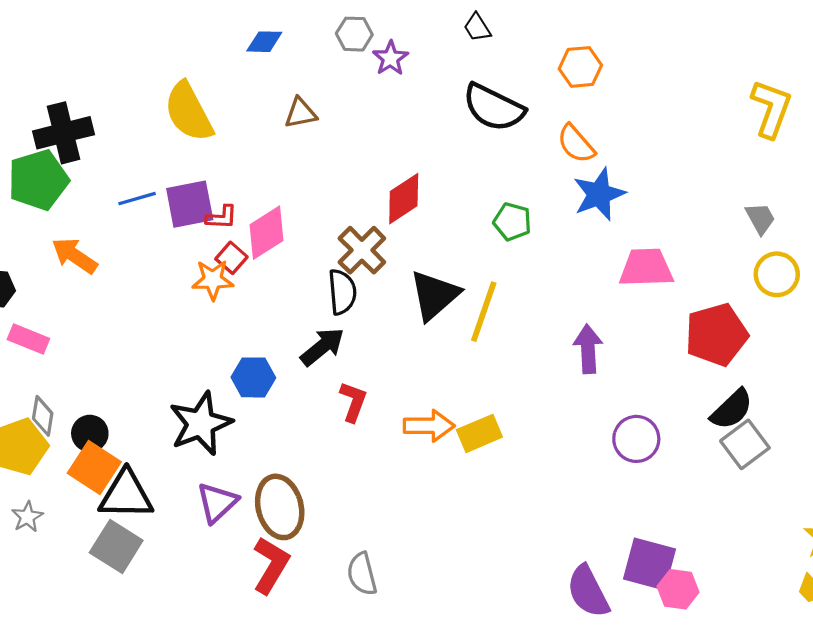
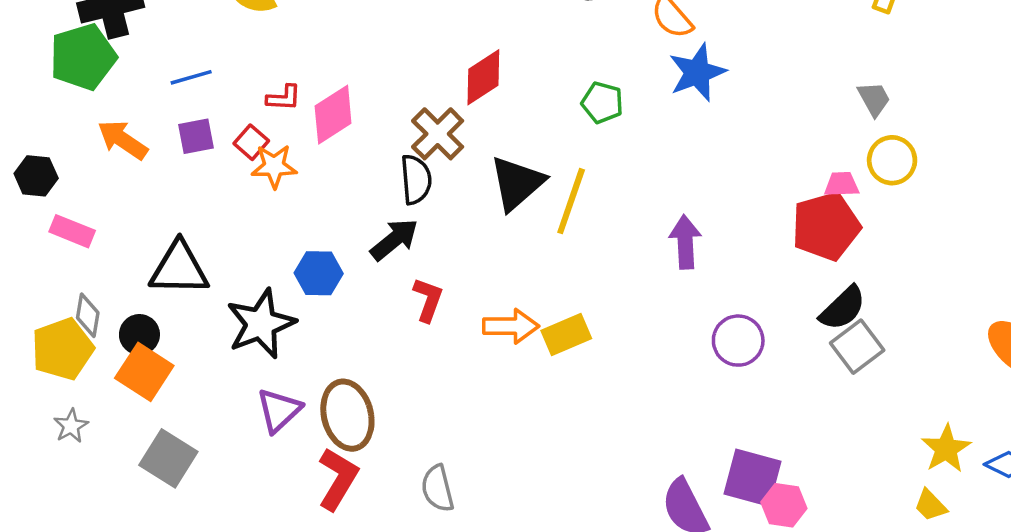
purple square: (190, 204) -> (196, 136), moved, size x0.7
red square: (231, 258) -> (251, 142), moved
pink trapezoid: (646, 268) -> (842, 184), moved, size x0.6
black triangle: (126, 495) -> (179, 268), moved

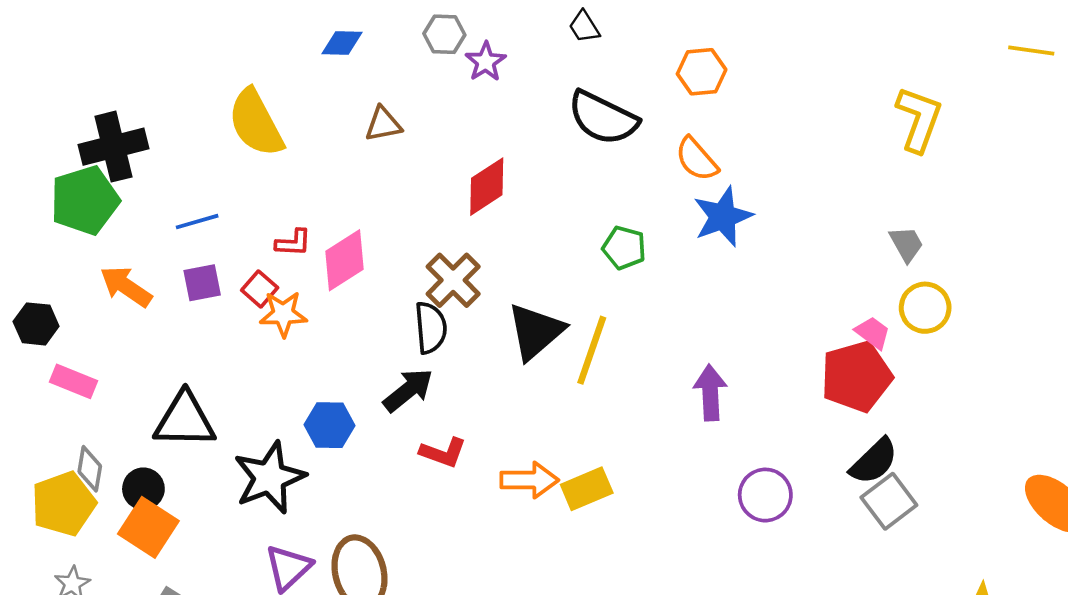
red diamond: (483, 77) -> (487, 187), moved
pink trapezoid: (842, 184) -> (873, 333), turned 39
red L-shape: (428, 300) -> (443, 453), turned 90

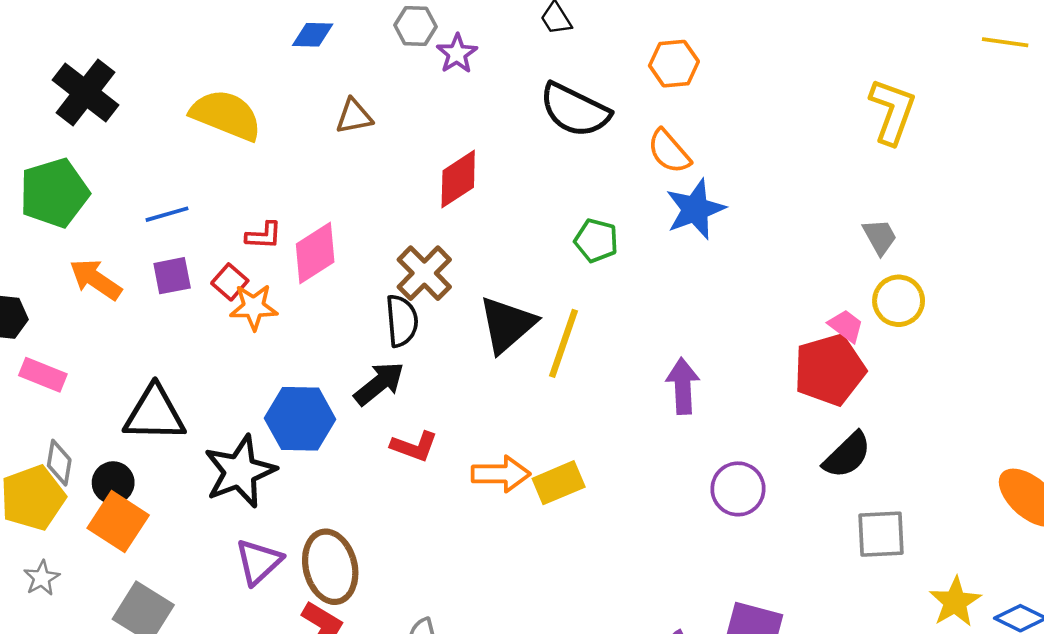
yellow semicircle: (256, 123) -> (226, 115), turned 140
black cross: (113, 147) -> (86, 92), moved, turned -38
blue hexagon: (330, 425) -> (300, 419), size x1.4
gray square: (889, 501) -> (881, 534), moved, turned 34

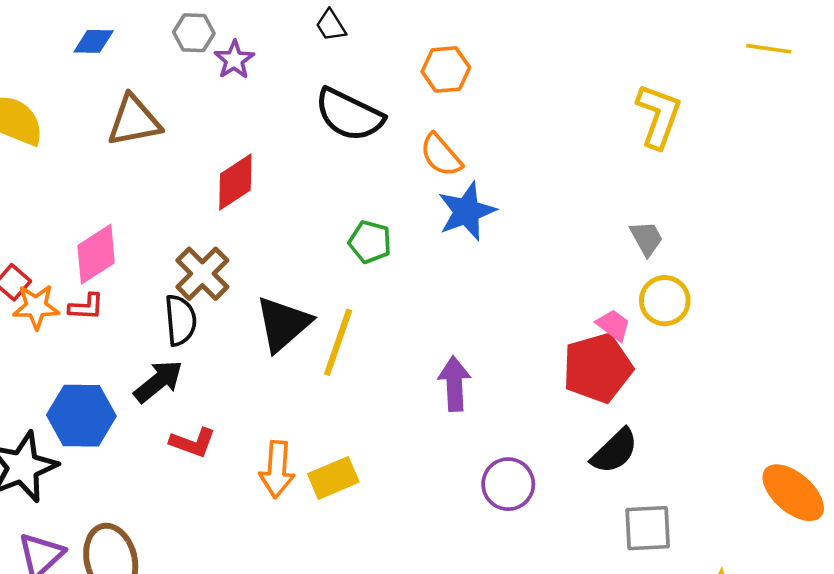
brown triangle: (354, 116) -> (134, 121), size x1.5
red L-shape: (264, 236) -> (86, 307), moved
orange arrow: (501, 474) -> (277, 469), turned 94

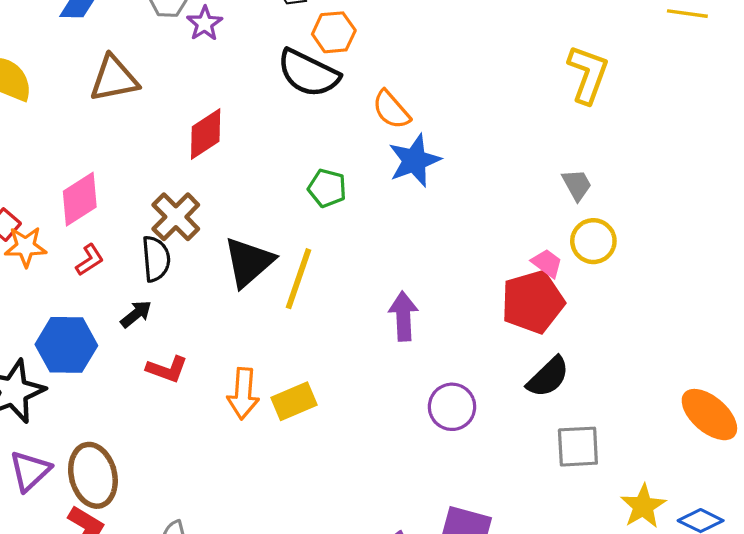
orange hexagon: (446, 69) -> (334, 32), moved
red L-shape: (86, 307) -> (90, 260), moved, turned -36
black arrow: (158, 381) -> (136, 314), size x0.7

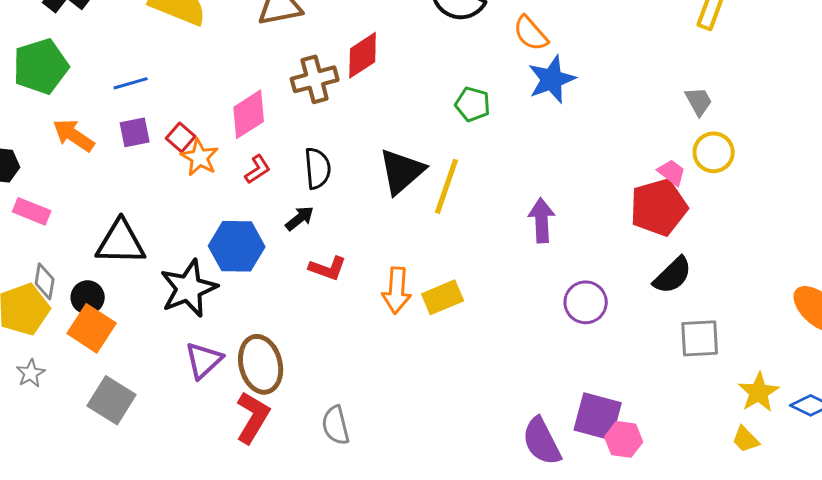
brown cross: (176, 217) -> (315, 79), moved, turned 30
orange star: (26, 247) -> (200, 157), turned 30

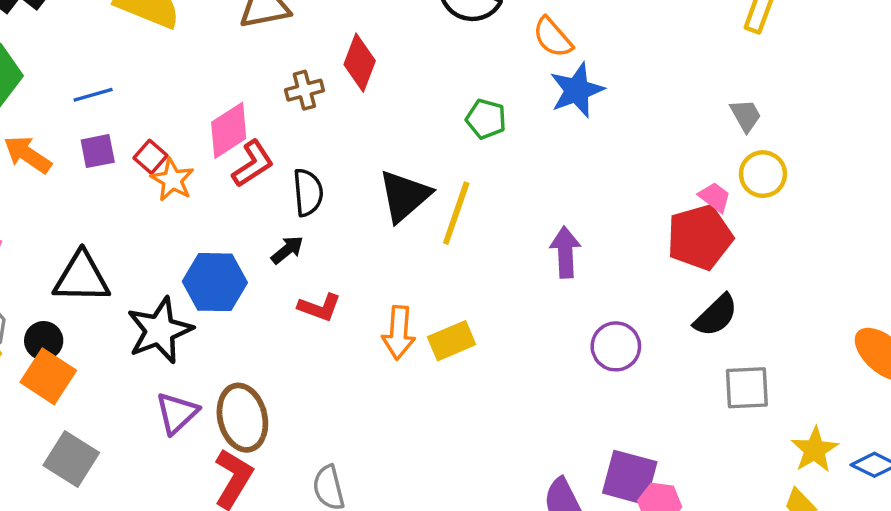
red diamond: (363, 55) -> (360, 63), turned -36
brown cross: (315, 79) -> (304, 90), size x0.7
red L-shape: (258, 169) -> (253, 164), moved, size x1.4

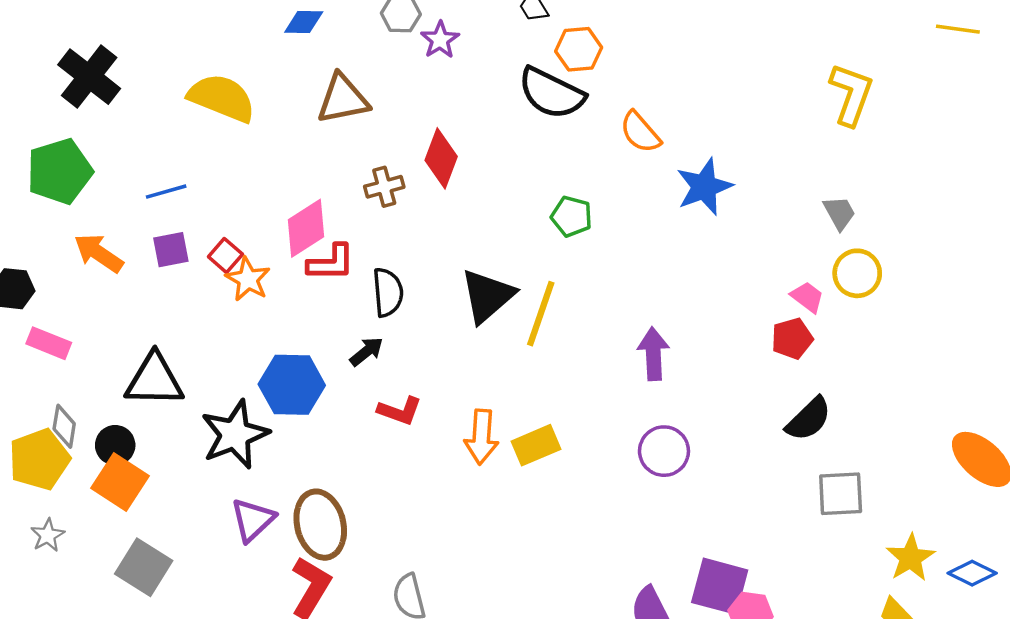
blue star: (577, 90) -> (704, 187), moved
red L-shape: (253, 164) -> (331, 263), turned 33
red pentagon: (700, 237) -> (792, 338), size x0.6
purple circle: (616, 346) -> (664, 451), moved

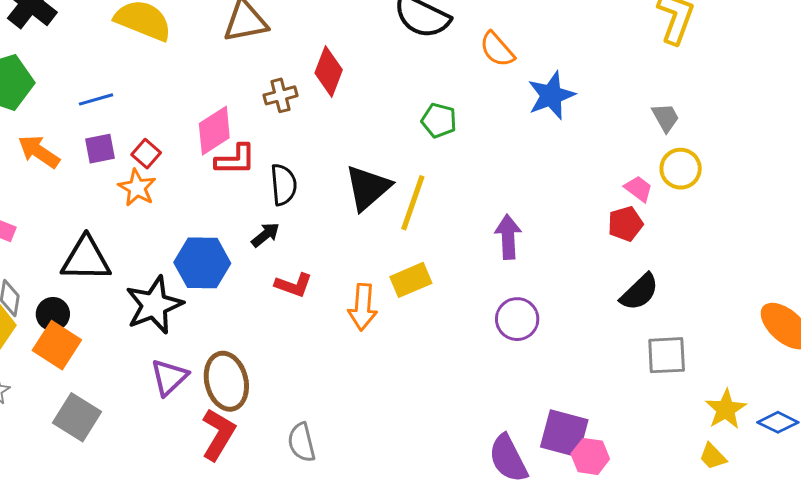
orange star: (248, 279) -> (137, 188), moved
yellow rectangle: (536, 445) -> (411, 280), moved

